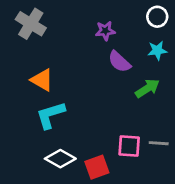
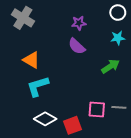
purple semicircle: (119, 62) -> (77, 46), moved

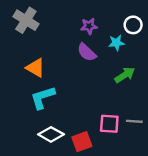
white circle: (118, 13) -> (133, 25), moved
cyan star: (118, 38) -> (116, 43), moved

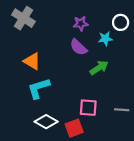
green arrow: (125, 75) -> (99, 68), moved
pink square: (109, 124) -> (88, 108), moved

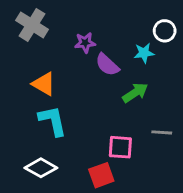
purple star: (81, 23) -> (85, 43), moved
cyan L-shape: (39, 88) -> (53, 121), turned 95
gray line: (122, 110) -> (162, 132), moved
white diamond: (46, 122) -> (41, 168), moved

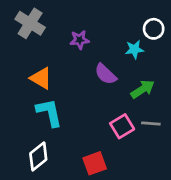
purple semicircle: (107, 65) -> (106, 74), moved
green arrow: (135, 93) -> (143, 89), moved
pink square: (120, 147) -> (122, 126), moved, turned -35
white diamond: (41, 168) -> (38, 156), turned -68

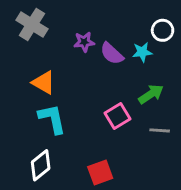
purple semicircle: (106, 74) -> (112, 54), moved
pink square: (122, 126) -> (118, 116), moved

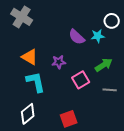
purple star: (84, 42) -> (59, 62), moved

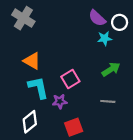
purple semicircle: (77, 37) -> (97, 18), moved
purple star: (59, 62) -> (60, 101), moved
pink square: (81, 80) -> (70, 79), moved
gray line: (110, 90) -> (108, 101), moved

